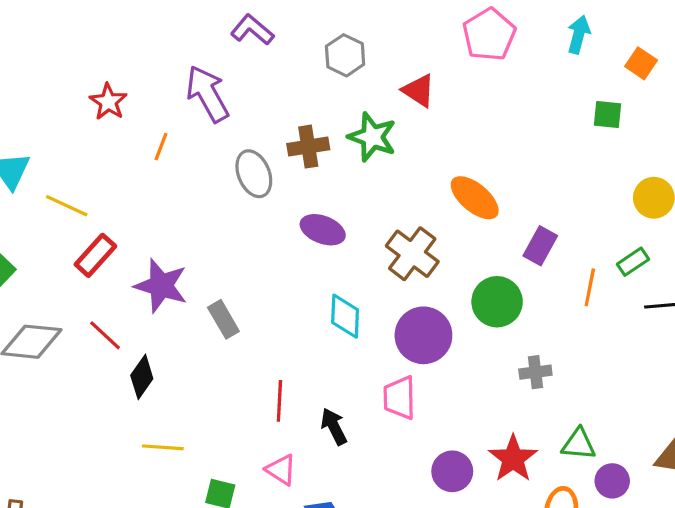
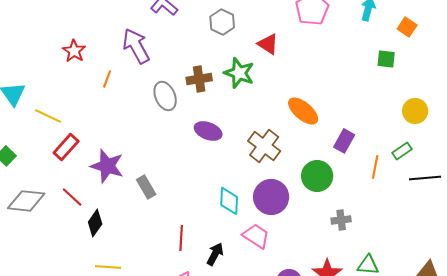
cyan diamond: (345, 316) -> (229, 201), moved
pink trapezoid: (399, 398) -> (256, 236), turned 124
black arrow: (334, 427) -> (215, 254), turned 55

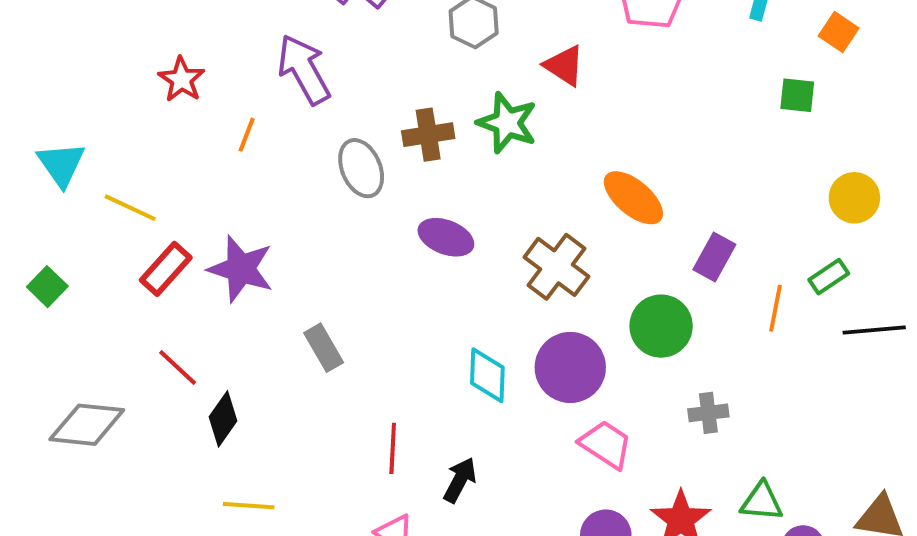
purple star: (107, 166) -> (241, 269), moved
gray diamond: (26, 201) -> (87, 425), moved
pink trapezoid: (256, 236) -> (606, 444), moved

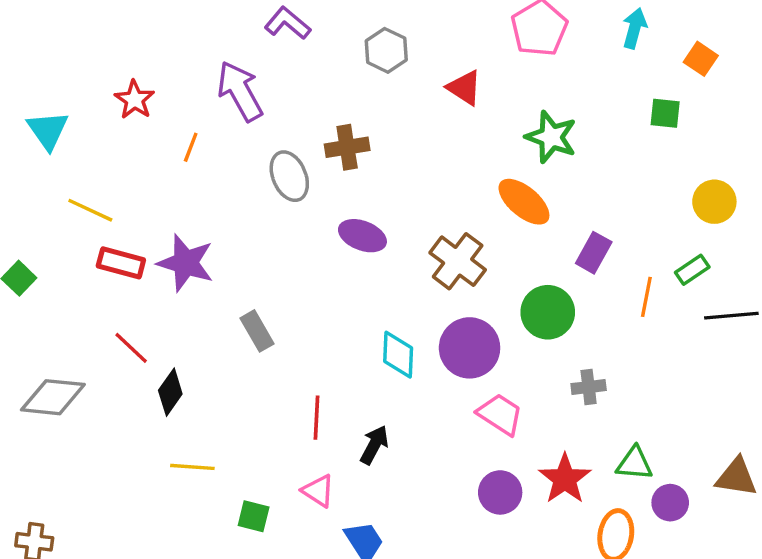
green star: (507, 123) -> (551, 137), moved
cyan triangle: (61, 164) -> (48, 130), moved
red rectangle: (166, 269) -> (121, 263), turned 63

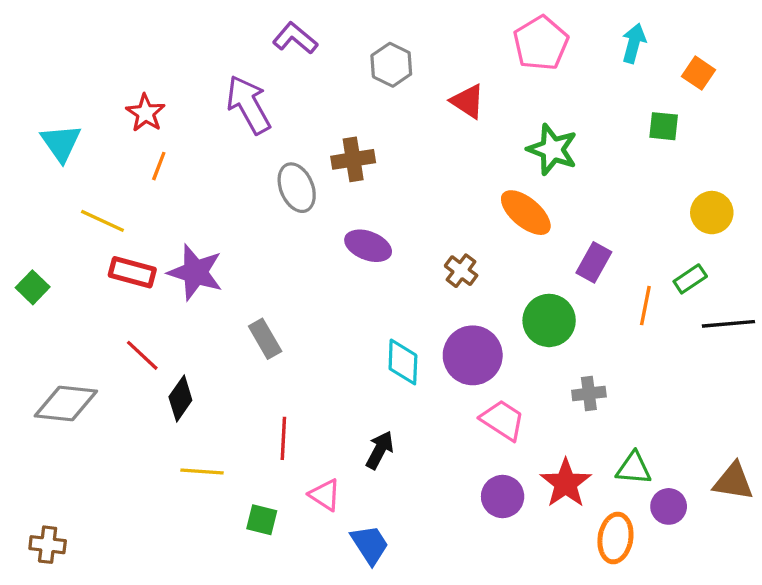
orange line: (191, 147) -> (159, 166), moved
brown cross: (458, 261) -> (461, 271), size x0.6
red line: (317, 418) -> (283, 438), moved

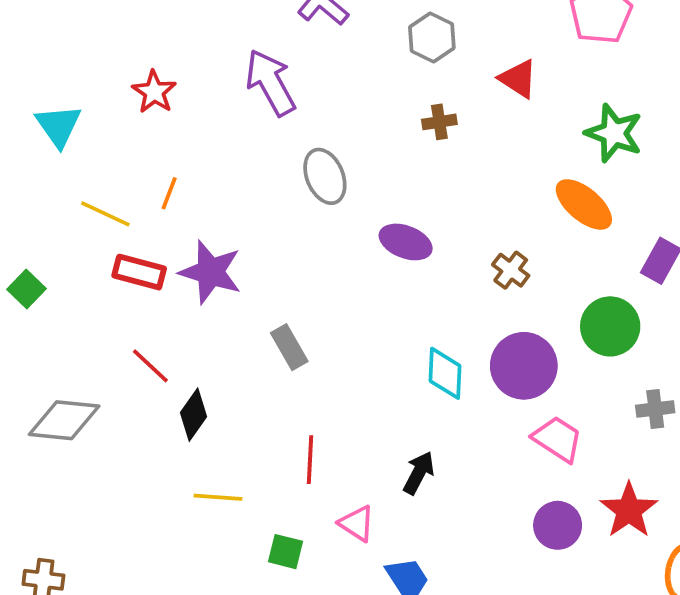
brown cross: (353, 159) -> (439, 122), moved, size x0.7
orange line: (159, 166) -> (169, 193), moved

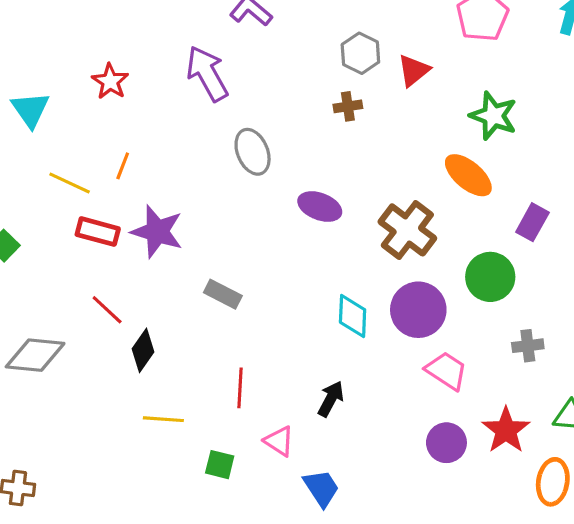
gray hexagon: (432, 37) -> (360, 53), moved
red triangle: (518, 79) -> (414, 70), turned 48
brown cross: (511, 270) -> (407, 230), size x1.8
gray rectangle: (289, 347) -> (223, 294), turned -33

